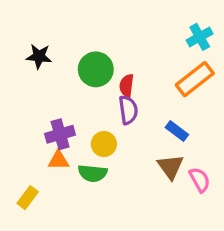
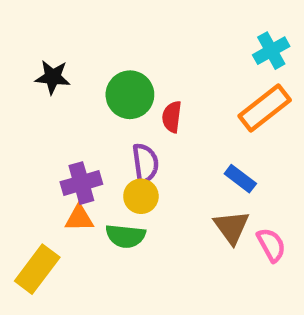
purple semicircle: (128, 110) -> (145, 163), moved
yellow rectangle: (28, 198) -> (37, 269), size x1.5

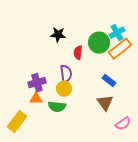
cyan cross: (271, 51) -> (117, 33), moved
black star: (53, 77) -> (58, 35), moved
green circle: (130, 95) -> (99, 43), moved
pink semicircle: (271, 245) -> (123, 124), moved, turned 84

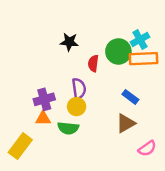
orange rectangle: (120, 49) -> (144, 59), turned 35
brown triangle: (105, 103) -> (126, 123), turned 36

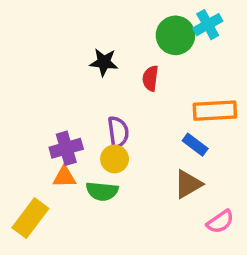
cyan cross: (140, 39) -> (208, 25), moved
green circle: (118, 51) -> (175, 35), moved
orange rectangle: (144, 59) -> (215, 111), moved
red semicircle: (93, 63) -> (150, 78), moved

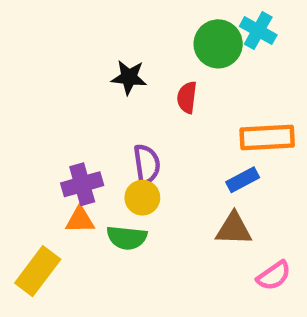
cyan cross: (208, 25) -> (258, 31), turned -32
blue rectangle: (195, 145) -> (243, 180), turned -65
brown triangle: (188, 184) -> (234, 229), turned 32

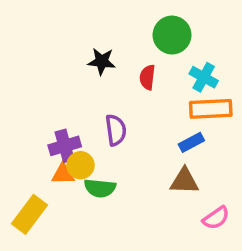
cyan cross: (258, 31) -> (204, 77), moved
yellow circle: (142, 198) -> (81, 165), moved

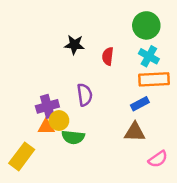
green circle: (172, 35) -> (146, 25), moved

